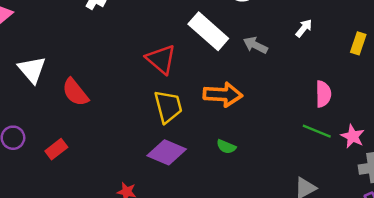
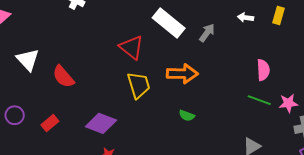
white arrow: (304, 28) -> (245, 18), turned -119
yellow rectangle: (358, 43) -> (278, 15), moved
gray arrow: (255, 45) -> (207, 33), turned 102
pink star: (353, 136) -> (288, 103), turned -30
purple diamond: (167, 152) -> (101, 123), moved

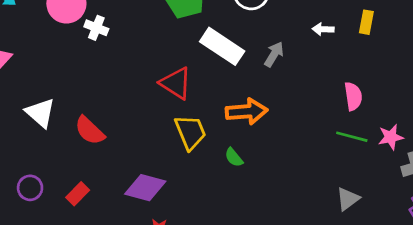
green semicircle: (187, 116) -> (234, 157), moved, turned 35

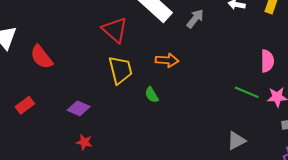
pink semicircle: (353, 96) -> (267, 61), moved
orange arrow: (247, 111) -> (167, 60), size x0.7
purple diamond: (145, 188) -> (79, 108), size x0.7

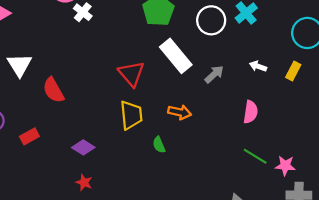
pink semicircle: (267, 61) -> (251, 112), moved

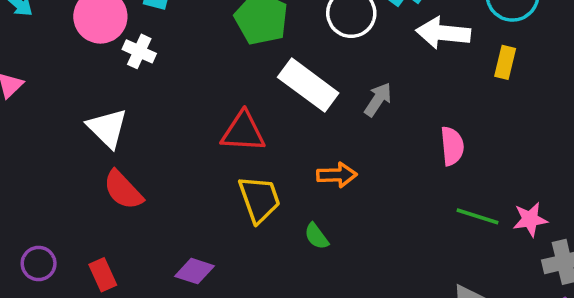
white triangle: (19, 65) -> (107, 128), moved
white arrow: (258, 66) -> (443, 33), moved, size x1.8
red triangle: (131, 74) -> (243, 132), turned -32
red rectangle: (29, 136) -> (103, 275), turned -72

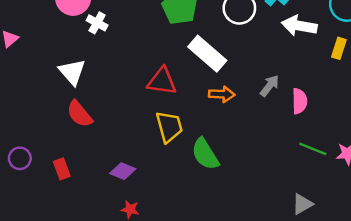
gray arrow: (378, 99) -> (270, 86), moved
orange arrow: (337, 175) -> (222, 94), moved
green semicircle: (316, 236) -> (205, 154), size x1.8

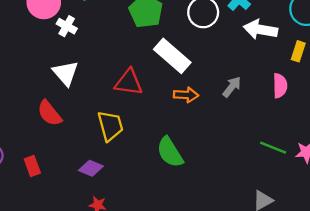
white triangle: (72, 72) -> (66, 73), moved
pink semicircle: (300, 101) -> (280, 86), moved
yellow trapezoid: (169, 127) -> (110, 126), moved

